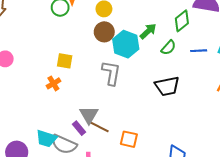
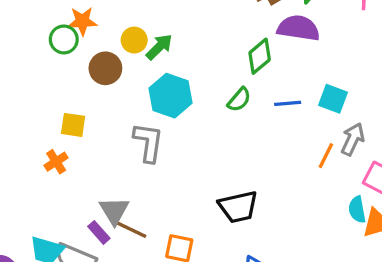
green arrow: (148, 31) -> (159, 47), moved
brown circle: (104, 32) -> (105, 68), moved
black trapezoid: (167, 86) -> (238, 207), moved

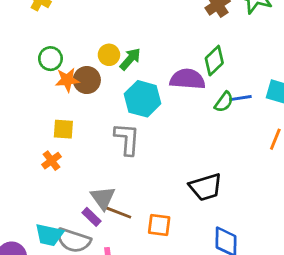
orange star: (82, 21) -> (67, 80), moved
purple semicircle: (298, 28) -> (187, 79), moved
green semicircle: (239, 100) -> (224, 102), moved

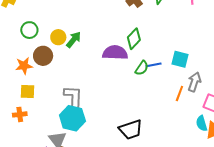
green circle: (50, 59) -> (29, 30), moved
orange star: (67, 80) -> (24, 66), moved
cyan hexagon: (143, 99) -> (72, 118), moved
orange cross: (51, 161) -> (20, 114), turned 32

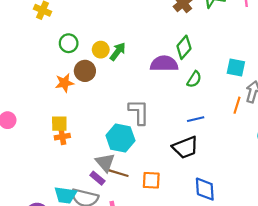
blue line: (153, 65) -> (196, 119), moved
yellow square: (28, 92) -> (59, 124), moved
gray L-shape: (73, 97) -> (139, 112), moved

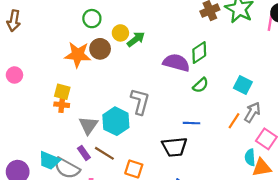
orange star: (64, 83) -> (78, 55), size x1.4
gray triangle: (105, 163) -> (88, 125), moved

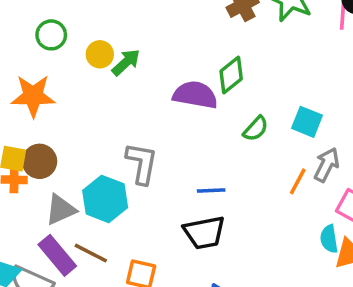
brown circle: (100, 49) -> (40, 161), moved
green semicircle: (201, 85) -> (256, 129), moved
blue line: (192, 123) -> (211, 191), moved
gray triangle: (88, 125) -> (61, 210), turned 36
purple rectangle: (84, 153) -> (57, 255), size x1.6

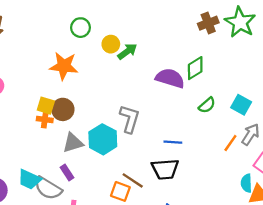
brown line: (91, 253) -> (133, 180), moved
purple rectangle: (57, 255) -> (67, 172), size x0.6

